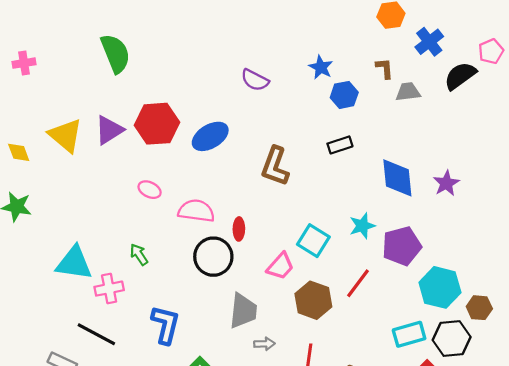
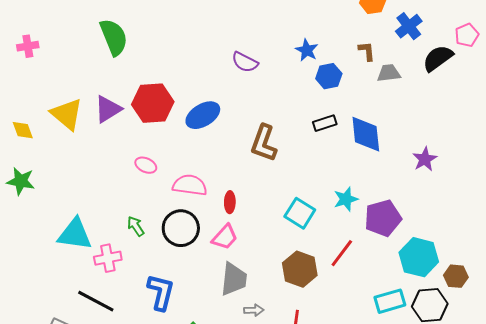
blue diamond: (397, 178) -> (366, 134), moved
black circle: (213, 257) -> (181, 228), moved
pink trapezoid: (280, 266) -> (225, 237), moved

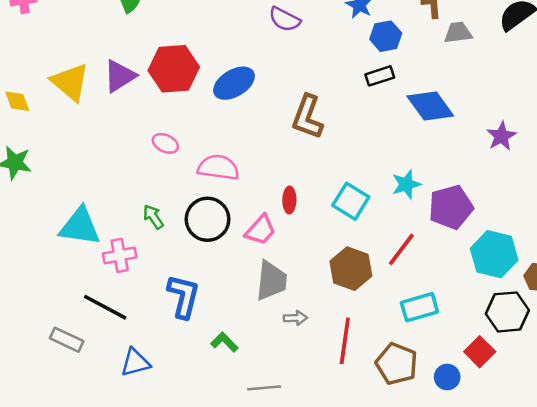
black rectangle: (325, 123) -> (380, 76), moved
blue diamond: (366, 134) -> (430, 106), turned -30
red ellipse: (230, 202) -> (289, 200), moved
cyan rectangle: (390, 301) -> (419, 307), moved

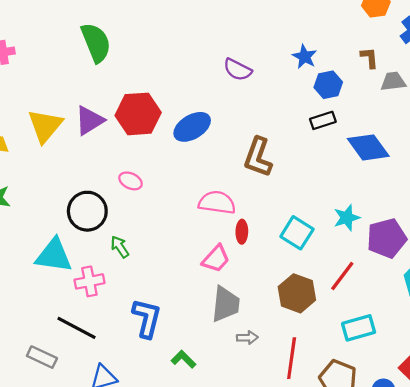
yellow triangle: (70, 82) -> (45, 126), turned 30
pink semicircle: (218, 167) -> (217, 203), moved
black circle: (208, 219) -> (87, 211), moved

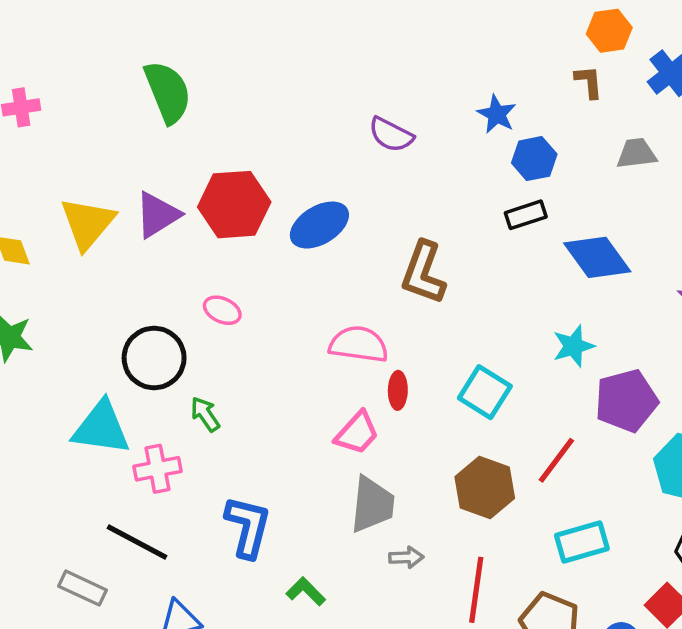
brown L-shape: (369, 58) -> (589, 82), moved
cyan star: (347, 218) -> (573, 346), moved

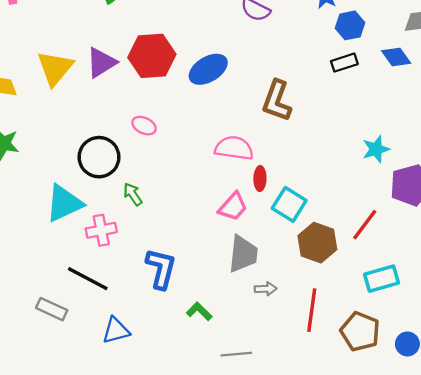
blue diamond: (597, 257) -> (396, 57), moved, size x0.7
cyan square: (485, 392) -> (289, 204), moved
cyan triangle: (101, 428) -> (64, 203), turned -33

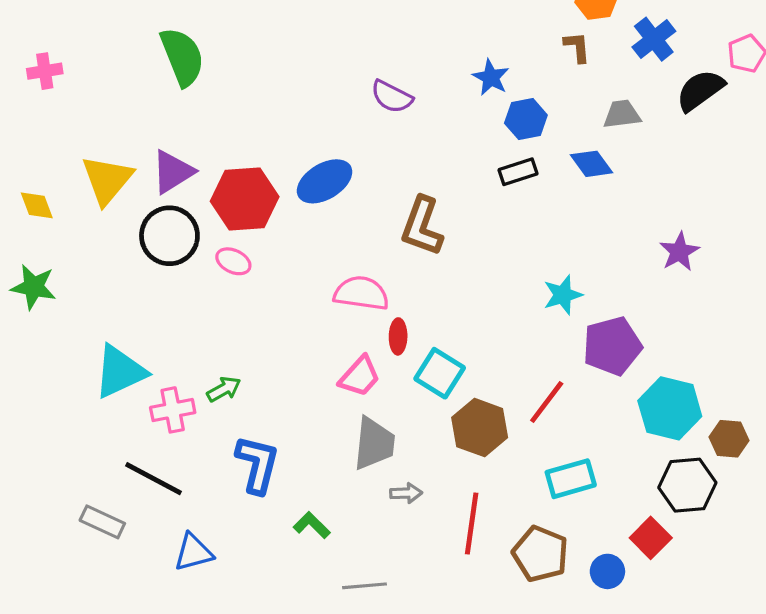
red hexagon: (152, 56) -> (245, 199), moved
black circle: (99, 157) -> (169, 236), moved
green arrow: (133, 194) -> (224, 389), moved, turned 95

